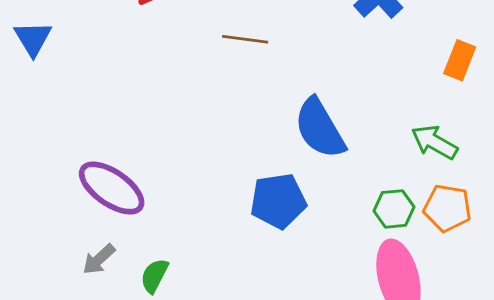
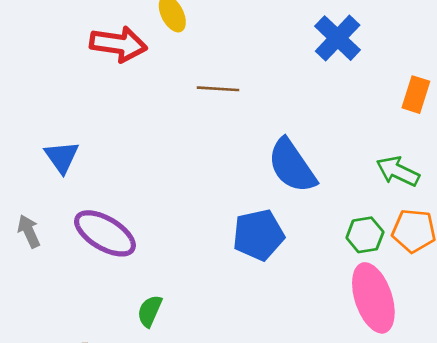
blue triangle: (33, 38) -> (62, 157), moved
gray arrow: (99, 259) -> (29, 231), moved, turned 112

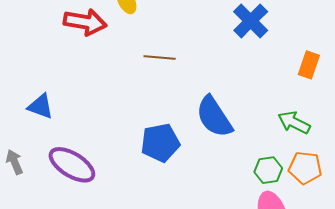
blue triangle: (62, 157) -> (41, 106), turned -36
blue pentagon: (258, 235) -> (160, 143), moved

